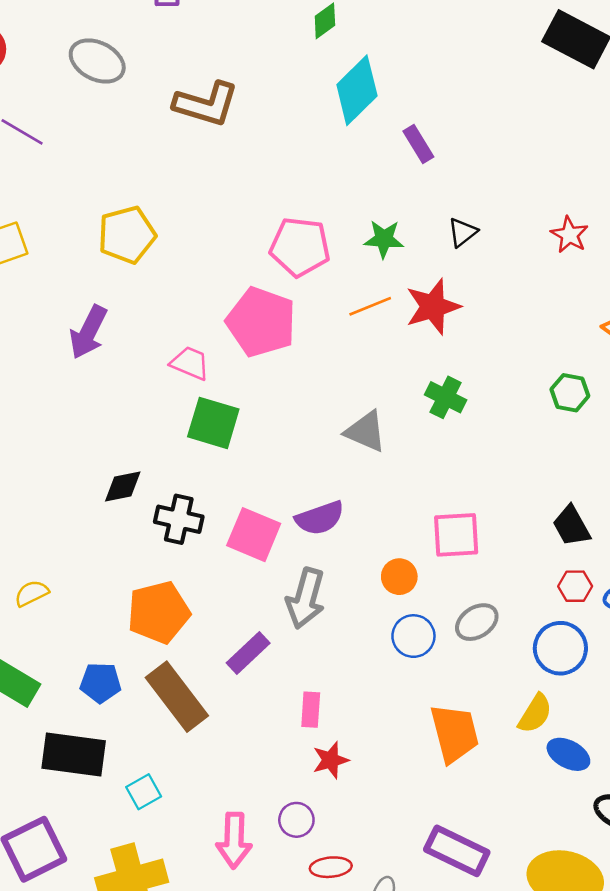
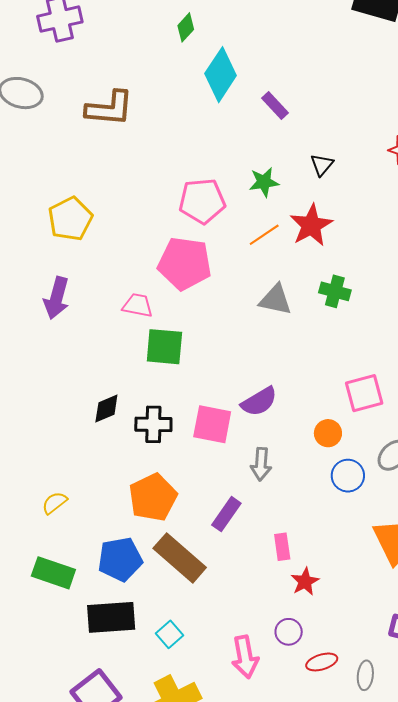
gray triangle: (366, 431) -> (275, 300), moved
gray arrow: (306, 598) -> (261, 464), size x0.7
blue pentagon: (101, 683) -> (120, 559), size x1.4

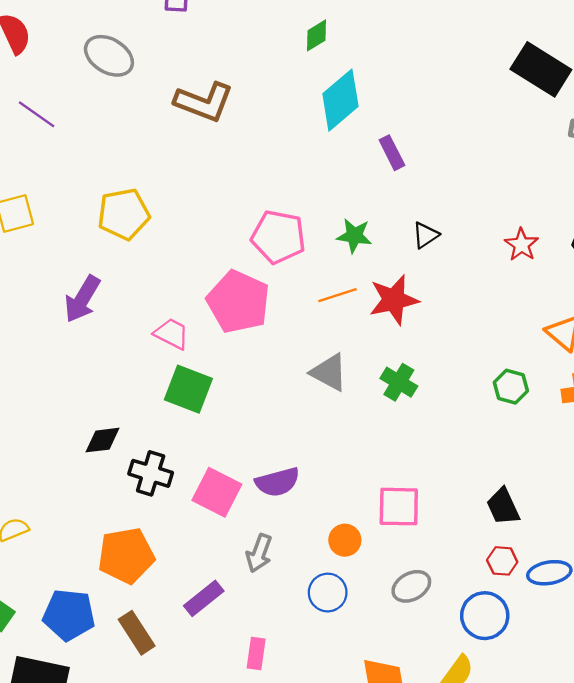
blue circle: (348, 476) -> (328, 593), moved
brown rectangle: (180, 558) -> (137, 633), size x0.7

